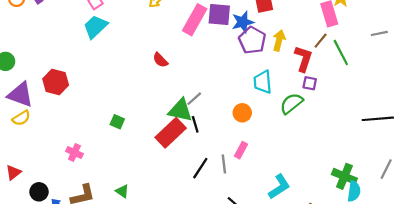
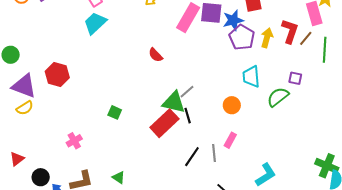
green line: (341, 52) -> (325, 50), turned 30
red L-shape: (303, 59) -> (290, 31), moved
pink cross: (74, 153) -> (74, 141), turned 35

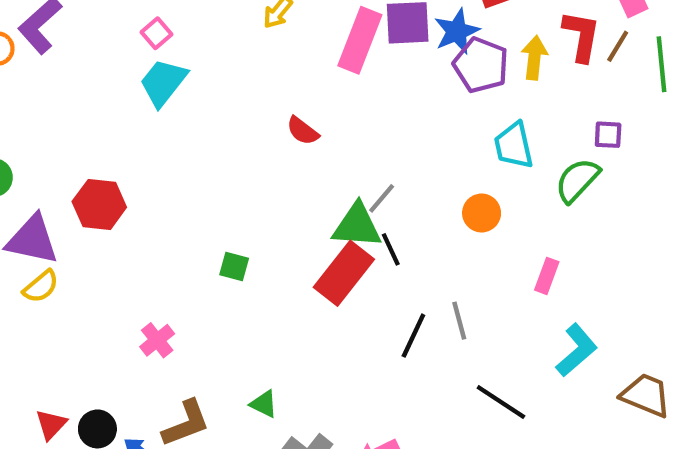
pink rectangle: (230, 140) -> (547, 276), moved
red triangle: (17, 159) -> (51, 424), moved

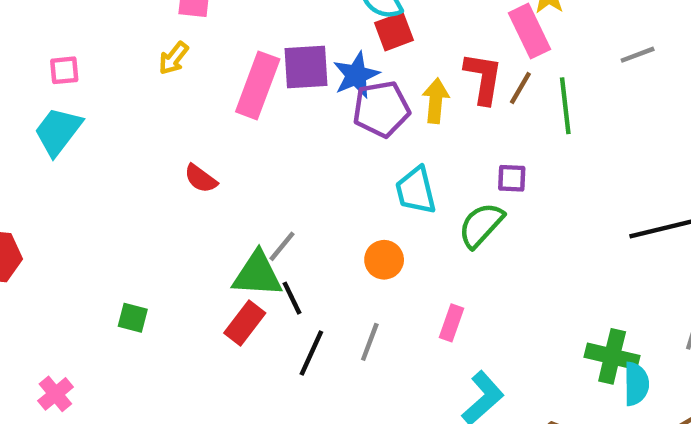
pink square: (156, 33) -> (64, 70), moved, turned 36
purple pentagon: (481, 65) -> (381, 109), turned -30
red rectangle: (344, 273) -> (245, 323), size x0.7
gray line: (459, 321) -> (370, 342), moved, turned 36
black line: (413, 336) -> (311, 353), moved

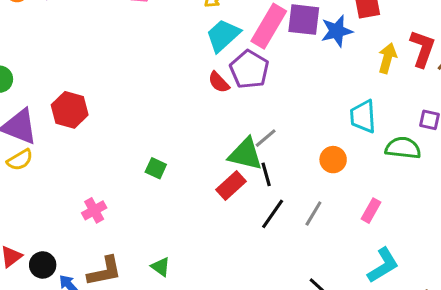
purple pentagon: (381, 109) -> (249, 69), moved, turned 30
cyan trapezoid: (58, 131) -> (223, 35), moved
green semicircle: (481, 225) -> (403, 148), turned 44

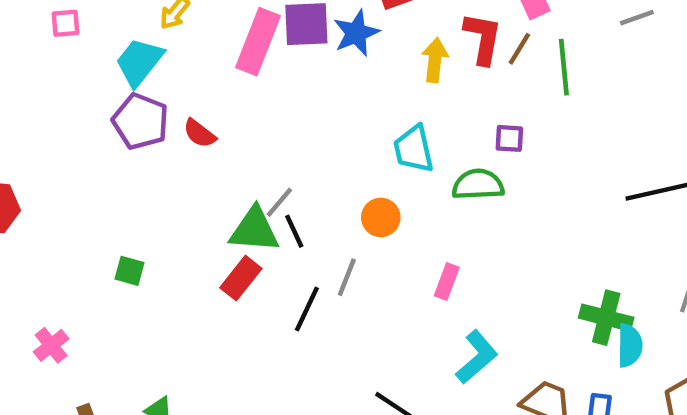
cyan trapezoid: (223, 35) -> (139, 62), moved
purple pentagon: (249, 69) -> (141, 121), moved
black line: (266, 174) -> (294, 231), moved
gray line: (313, 214) -> (347, 277), moved

